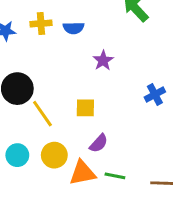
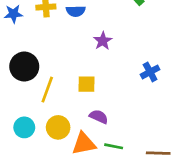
yellow line: (42, 114) -> (47, 90), turned 55
purple semicircle: (99, 143) -> (99, 117), turned -108

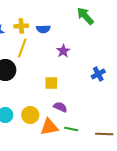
yellow line: (47, 90) -> (22, 48), moved

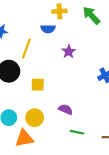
yellow cross: (21, 26) -> (59, 11), moved
yellow square: (51, 83) -> (38, 85), moved
orange triangle: (49, 127) -> (24, 138), moved

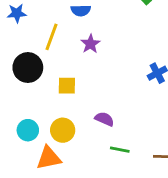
purple star: (69, 52) -> (90, 44), moved

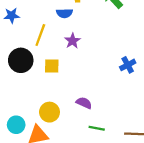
yellow square: (67, 86) -> (52, 66), moved
cyan circle: (28, 130) -> (16, 125), moved

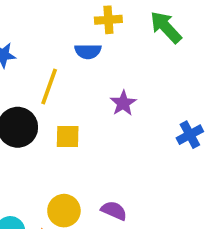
purple star: (72, 41) -> (123, 103), moved
purple semicircle: (84, 103) -> (114, 211), moved

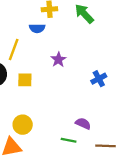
purple semicircle: (114, 211) -> (83, 123), moved

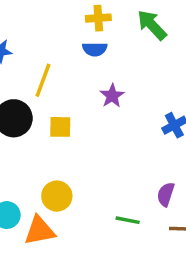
blue semicircle: (37, 28) -> (95, 49), moved
purple semicircle: (83, 123) -> (166, 194), moved, turned -96

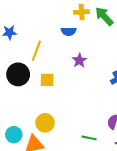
yellow cross: (98, 18) -> (82, 12), moved

